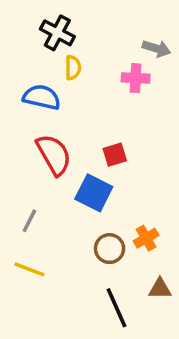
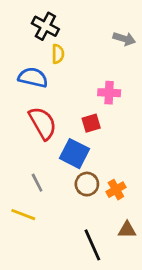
pink cross: (136, 78) -> (109, 93), moved
gray line: (29, 221) -> (37, 183), moved, turned -54
brown circle: (110, 249) -> (87, 184), moved

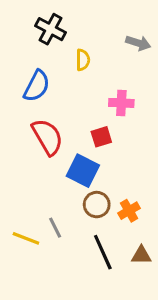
yellow semicircle: (58, 54) -> (83, 60), moved
blue semicircle: (33, 77) -> (37, 86), turned 104
gray line: (37, 183) -> (55, 228), moved
black line: (92, 245) -> (103, 252), moved

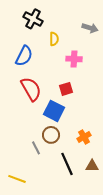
pink cross: (121, 103) -> (74, 59), moved
brown circle: (97, 205) -> (51, 135), moved
yellow line: (26, 238) -> (17, 179), moved

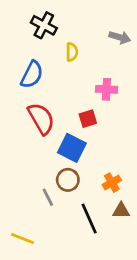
pink cross: (74, 59) -> (106, 89), moved
brown triangle: (92, 166) -> (121, 211), moved

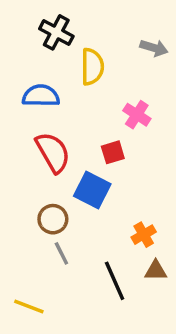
yellow semicircle: (72, 52) -> (92, 67), size x1.5
blue semicircle: (32, 75) -> (41, 96), turned -116
pink cross: (106, 89) -> (137, 115), turned 30
brown circle: (68, 180) -> (53, 219), moved

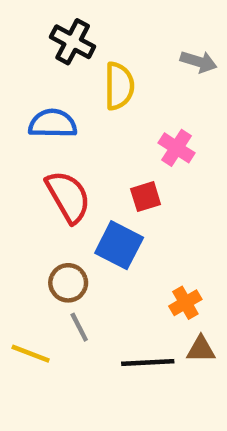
black line: (115, 281) -> (148, 362), turned -69
yellow line: (29, 306) -> (31, 354), moved

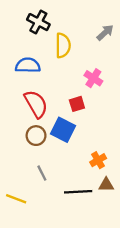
gray arrow: (199, 62) -> (105, 33), turned -60
brown circle: (68, 283) -> (36, 136), moved
yellow line: (31, 354) -> (16, 199), moved

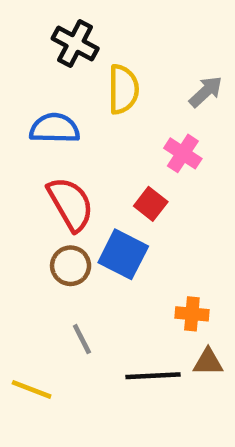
gray arrow: (105, 33) -> (206, 92), moved
red square: (77, 104) -> (151, 204), turned -35
orange cross: (98, 160) -> (192, 314), turned 35

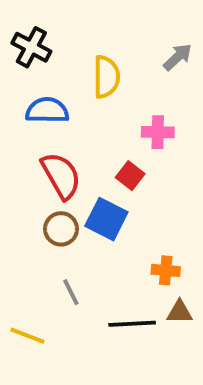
black cross: (75, 43) -> (31, 47), moved
gray arrow: (206, 92) -> (178, 57), moved
pink cross: (183, 153) -> (158, 132), turned -32

